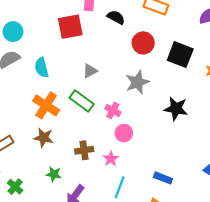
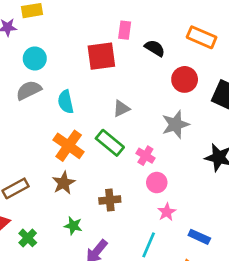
brown star: (44, 138) -> (64, 183), turned 30
pink star: (111, 159) -> (167, 212), moved

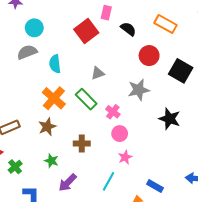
red square: (101, 56) -> (86, 31), turned -35
blue rectangle: (199, 237) -> (155, 186), moved

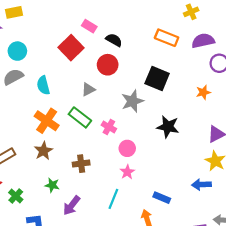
pink rectangle: (106, 13) -> (89, 26), turned -64
orange rectangle: (166, 24) -> (167, 38), moved
red circle: (149, 56) -> (108, 65), moved
black square: (181, 71) -> (157, 78), moved
pink circle: (120, 134) -> (127, 148), moved

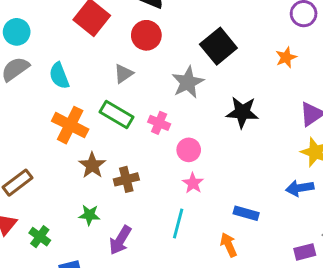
black square: (157, 78) -> (218, 46), turned 35
brown star: (43, 151) -> (92, 165), moved

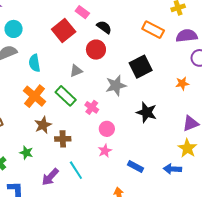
blue rectangle: (246, 213) -> (136, 167), moved
green star: (89, 215) -> (26, 153), moved
cyan line: (178, 224) -> (76, 170), moved, turned -60

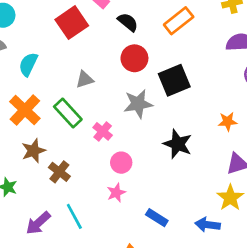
orange rectangle: (153, 30) -> (179, 21), moved, turned -70
red circle: (96, 50) -> (134, 58), moved
cyan semicircle: (35, 63) -> (28, 64), turned 30
orange star: (182, 83) -> (228, 122), moved
brown cross: (63, 139) -> (59, 172), turned 35

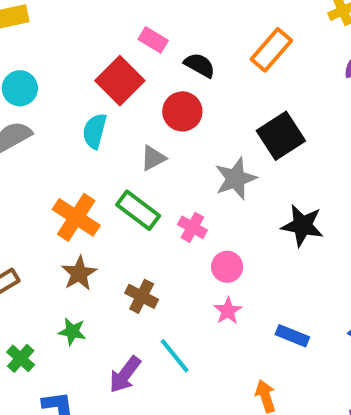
red circle: (134, 58) -> (182, 111), moved
cyan semicircle: (28, 64) -> (95, 131), moved
brown star: (33, 151) -> (79, 273), moved

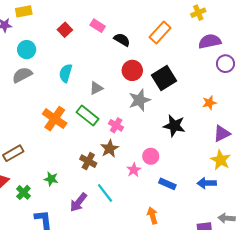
red square: (120, 81) -> (65, 30), moved, size x0.6
red circle: (182, 111) -> (132, 70), moved
pink circle: (227, 267) -> (151, 156), moved
brown star: (79, 273) -> (110, 149), moved

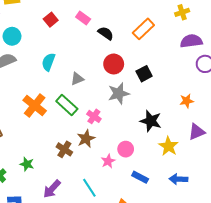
black square: (164, 78) -> (144, 74), size x0.7
yellow star: (221, 160) -> (168, 146), moved
cyan line: (105, 193) -> (89, 188), moved

